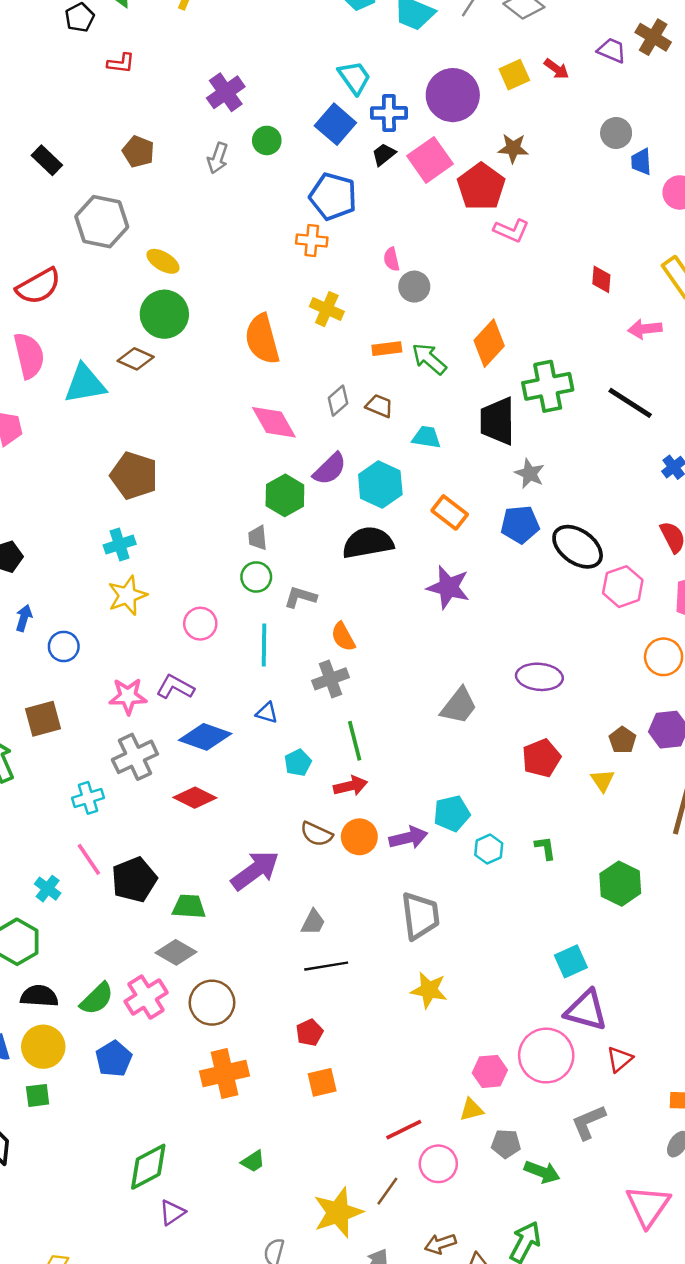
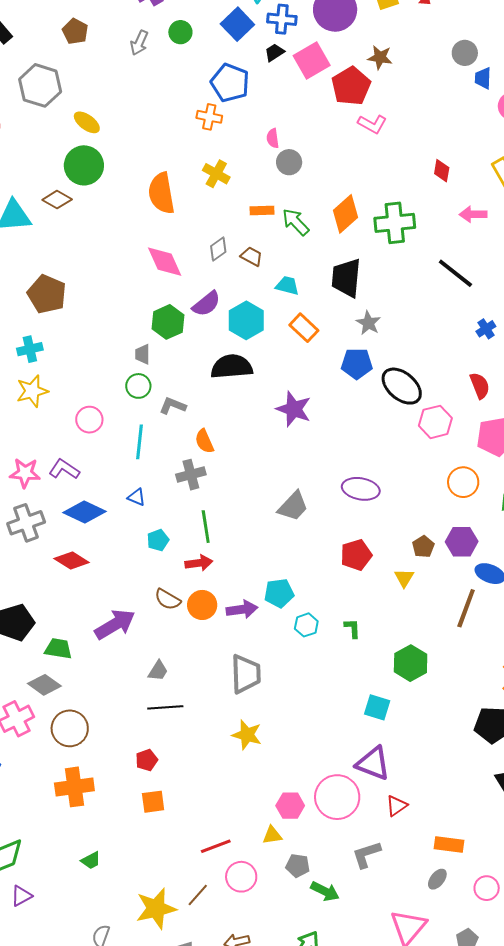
green cross: (548, 386) -> (395, 223), moved
orange rectangle: (450, 512) -> (304, 328), moved
cyan square: (571, 961) -> (377, 707), moved, turned 36

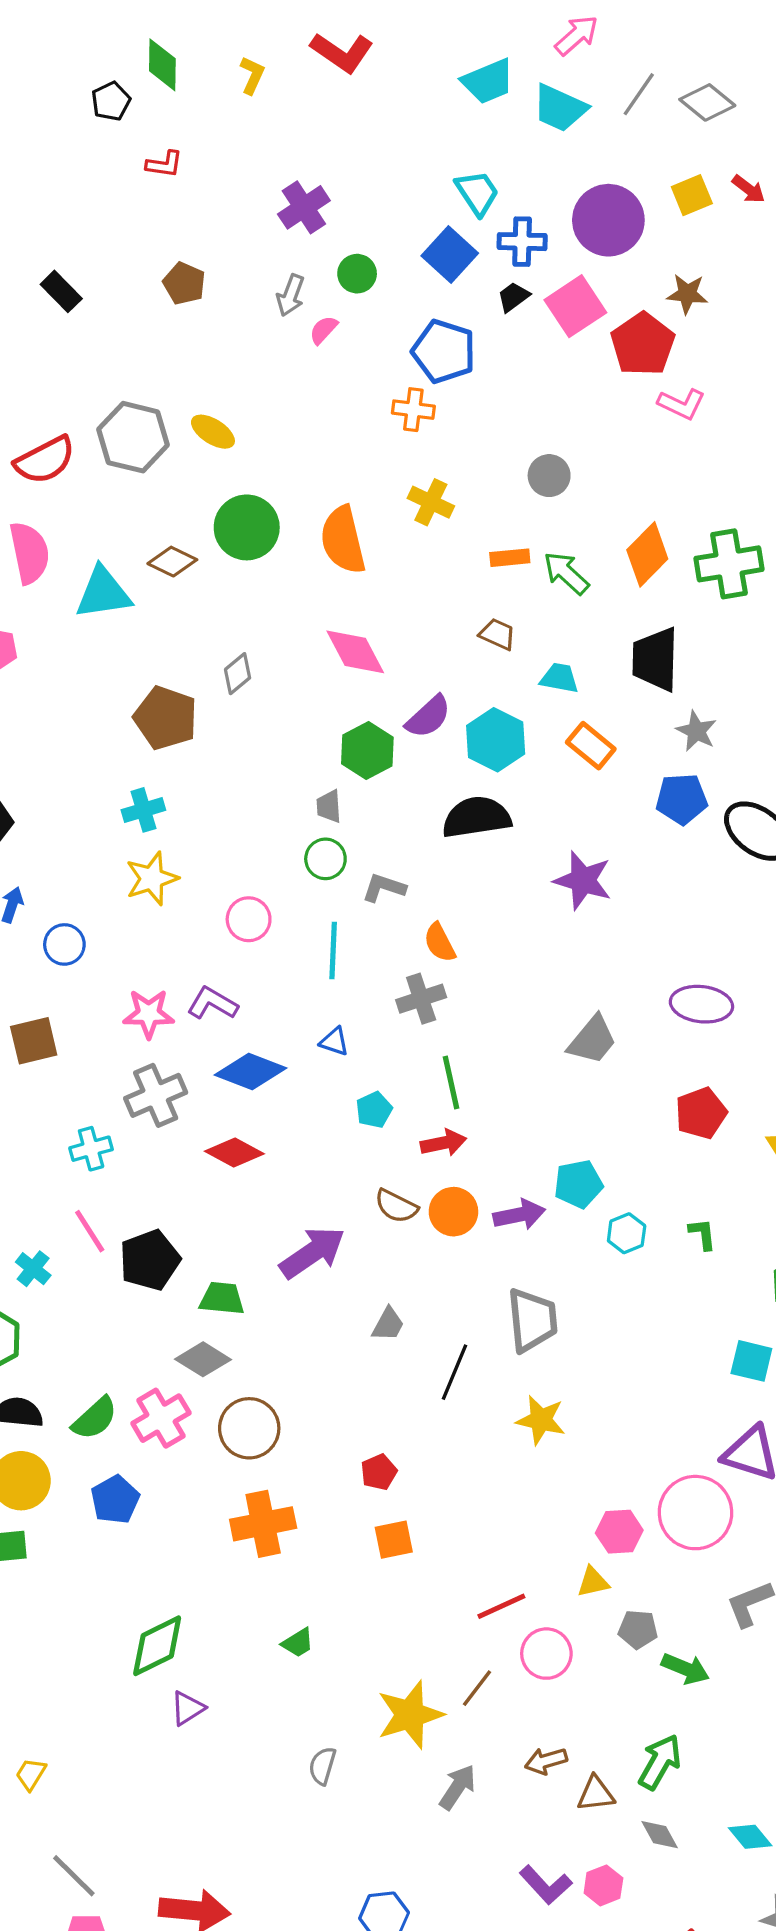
gray hexagon: (40, 85) -> (133, 437), moved
pink semicircle: (273, 138) -> (324, 330), moved, turned 54
green circle: (84, 165) -> (247, 527), moved
gray diamond: (218, 249) -> (238, 674), moved
black line: (165, 707) -> (455, 1372), moved, turned -60

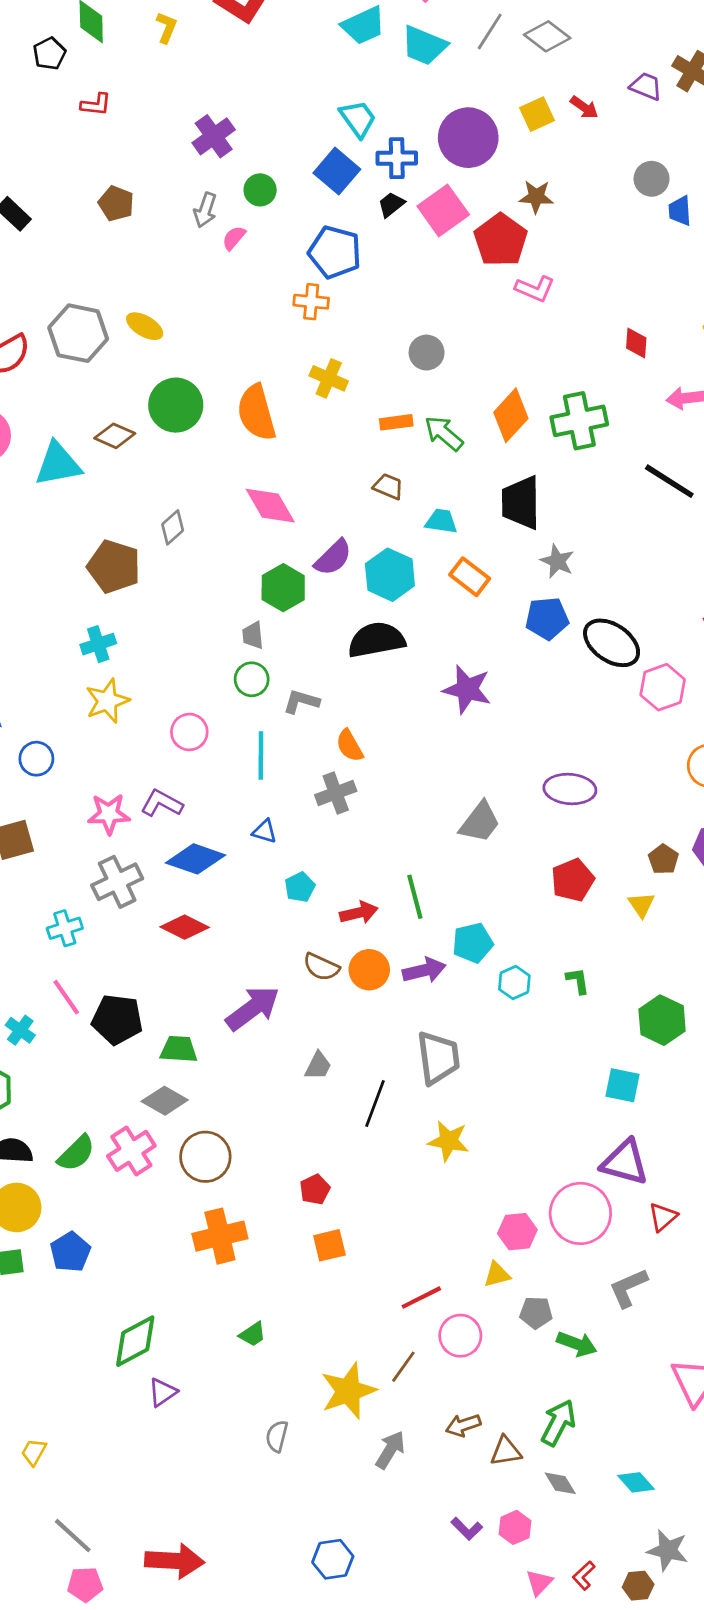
green line: (451, 1083) -> (415, 897), moved
black pentagon: (150, 1260) -> (117, 1019), turned 30
blue pentagon: (115, 1500) -> (70, 1252), moved
purple L-shape: (546, 1885) -> (467, 1529), size x0.7

